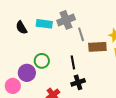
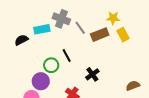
gray cross: (66, 20) -> (61, 19), turned -30
black semicircle: (21, 28) -> (21, 40), turned 112
black line: (73, 62) -> (67, 55), moved

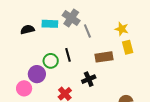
brown rectangle: (100, 35) -> (104, 57), moved

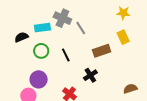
yellow star: (122, 29) -> (123, 13), moved
green circle: (51, 61) -> (41, 51), moved

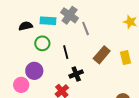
yellow rectangle: (123, 37) -> (126, 58), moved
brown rectangle: (102, 51) -> (102, 55), turned -42
black cross: (90, 75) -> (76, 74), moved

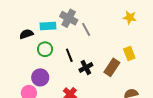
brown rectangle: (102, 55) -> (112, 67), moved
black cross: (76, 74) -> (86, 67), moved

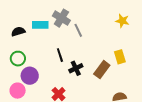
green circle: (45, 49) -> (18, 59), moved

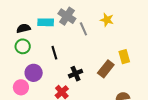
yellow star: (122, 21) -> (107, 20), moved
black line: (60, 55) -> (54, 53), moved
green circle: (18, 59) -> (23, 46), moved
black cross: (76, 68) -> (76, 74), moved

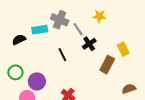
green circle: (23, 46) -> (15, 72), moved
black line: (54, 53) -> (62, 55), moved
black cross: (76, 74) -> (89, 44), moved

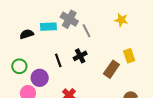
yellow star: (99, 16) -> (121, 20), moved
black cross: (89, 44) -> (80, 56), moved
black line: (62, 55) -> (58, 60), moved

